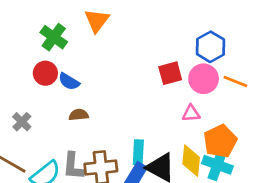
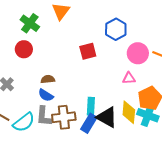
blue hexagon: (210, 47) -> (116, 29), moved
red square: (170, 73) -> (88, 51), moved
blue semicircle: (69, 82) -> (46, 95), moved

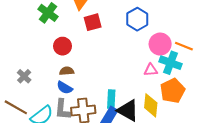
red circle: (24, 49) -> (63, 46), moved
red square: (88, 51) -> (93, 22), moved
cyan cross: (148, 115) -> (170, 63), moved

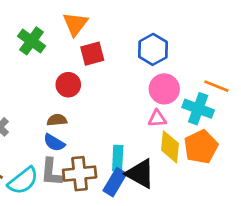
pink circle: (160, 44) -> (164, 89), moved
red circle: (63, 46) -> (68, 85), moved
pink triangle: (151, 70) -> (157, 119), moved
yellow diamond: (151, 105) -> (170, 147), moved

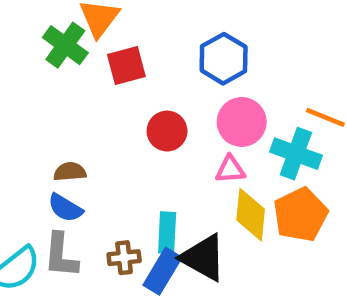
green cross: (32, 41) -> (65, 45), moved
red circle: (68, 85) -> (167, 131), moved
brown cross: (80, 174) -> (124, 258), moved, size x0.6

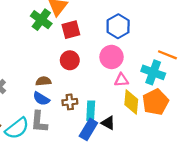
pink circle: (242, 122) -> (111, 57), moved
red circle: (167, 131) -> (70, 60), moved
brown cross: (124, 258) -> (70, 102), moved
black triangle: (203, 258) -> (108, 123), size x0.6

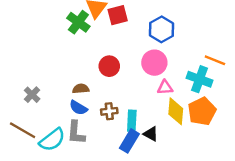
red square: (71, 30) -> (118, 15), moved

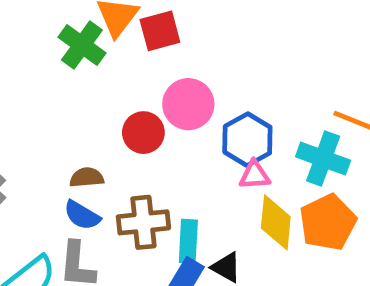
blue hexagon: (162, 29) -> (247, 140), moved
pink circle: (154, 63) -> (188, 104), moved
brown cross: (109, 111) -> (143, 222), size x1.5

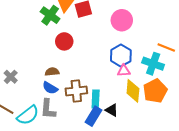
pink circle: (188, 104) -> (122, 20), moved
red circle: (143, 133) -> (64, 41), moved

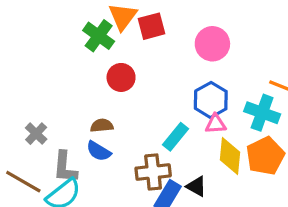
brown cross: (76, 91) -> (153, 172), moved
cyan rectangle: (96, 99) -> (176, 137), moved, turned 36
gray L-shape: (48, 109) -> (65, 167), moved

